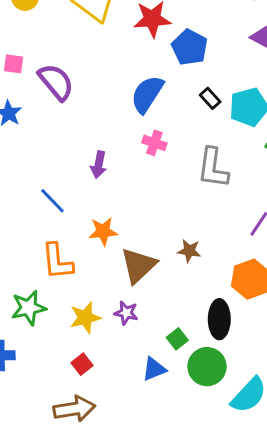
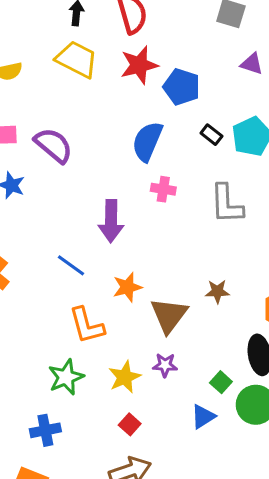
purple arrow: (99, 165) -> (111, 221), size x1.5

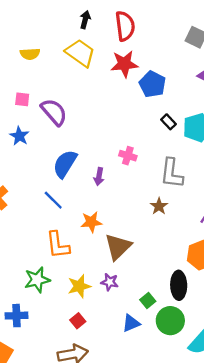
blue semicircle: (147, 141) -> (65, 164), moved
purple arrow: (111, 221) -> (99, 177), moved, size x0.6
brown star: (217, 291) -> (159, 206), moved, turned 30

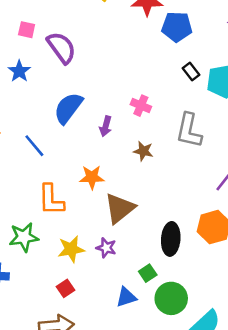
blue pentagon: (152, 84) -> (177, 27), turned -30
blue line: (53, 200) -> (34, 146), moved
brown star: (159, 206) -> (143, 151), moved, turned -30
black ellipse: (179, 285) -> (171, 239), moved

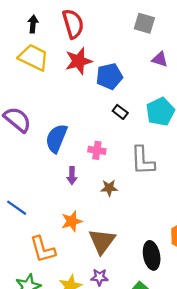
black rectangle: (191, 71) -> (120, 112), moved
blue semicircle: (68, 108) -> (56, 138), moved

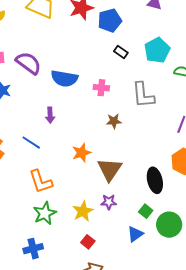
blue semicircle: (56, 138) -> (64, 78), turned -100
purple arrow: (72, 176) -> (50, 115), moved
orange L-shape: (43, 249) -> (41, 182), moved

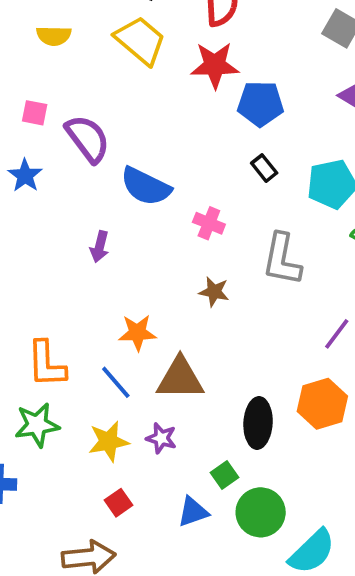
blue line: (31, 143) -> (116, 382), moved
brown triangle: (110, 169) -> (180, 379), turned 40
red square: (88, 242) -> (118, 503), moved

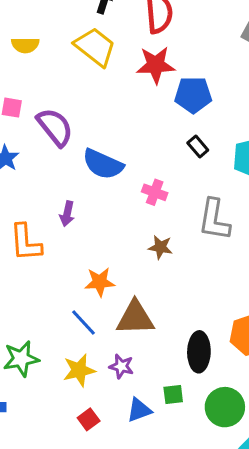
orange L-shape: (46, 364) -> (26, 243), moved
green square: (225, 475) -> (173, 395), turned 30
blue triangle: (193, 512) -> (139, 410), moved
green circle: (261, 512) -> (225, 407), moved

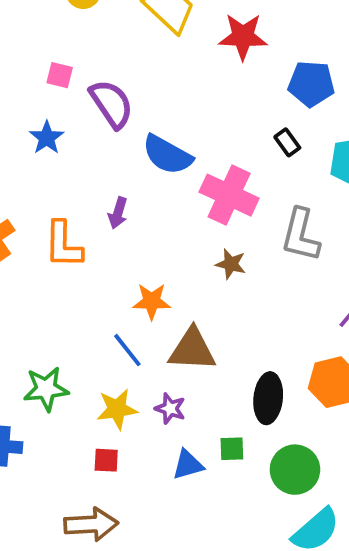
blue pentagon: (193, 95) -> (311, 84), moved
pink cross: (155, 192) -> (229, 195), size x1.8
red square: (89, 419) -> (106, 460), moved, turned 35

